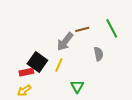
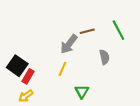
black square: (37, 62) -> (17, 66), moved
red rectangle: (26, 72) -> (28, 76), turned -48

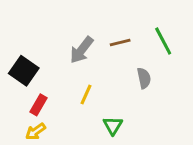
gray arrow: (69, 44) -> (82, 50), moved
black square: (17, 66) -> (24, 71), moved

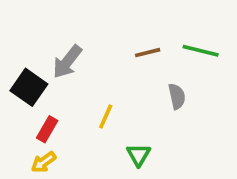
green line: (163, 41) -> (201, 51), turned -48
gray arrow: (82, 50) -> (67, 62), moved

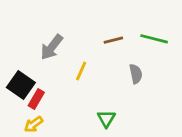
black square: (29, 87) -> (21, 85), moved
yellow line: (106, 116) -> (81, 71), moved

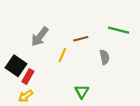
brown line: (113, 40) -> (81, 39), moved

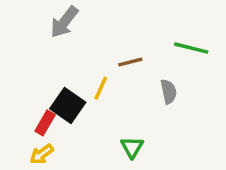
gray arrow: (40, 37) -> (64, 22), moved
black square: (16, 66) -> (68, 105), moved

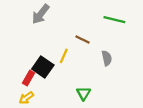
green line: (191, 48) -> (114, 20), moved
brown line: (130, 62) -> (82, 39), turned 40

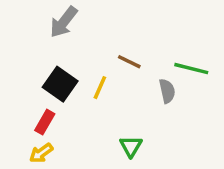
green line: (114, 20) -> (191, 69), moved
black square: (43, 67) -> (60, 84), moved

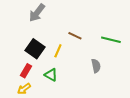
gray semicircle: (167, 91) -> (96, 66), moved
green triangle: (131, 146) -> (51, 75), moved, turned -32

